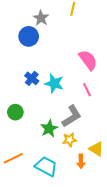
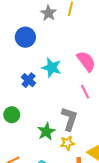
gray star: (41, 18) -> (48, 13), moved
cyan star: (54, 84) -> (52, 68), moved
gray L-shape: (72, 116) -> (69, 119), turned -40

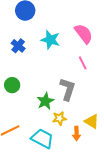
blue cross: (29, 80) -> (18, 46), moved
yellow star: (67, 143) -> (59, 118), moved

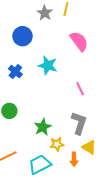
pink semicircle: (84, 34) -> (79, 41), moved
gray L-shape: (68, 89) -> (79, 123), moved
cyan trapezoid: (42, 138) -> (40, 164), turned -55

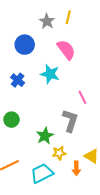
pink semicircle: (79, 41) -> (66, 50), moved
gray L-shape: (79, 123) -> (70, 121), moved

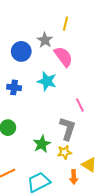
gray star: (47, 21) -> (45, 40), moved
blue cross: (18, 80) -> (14, 87), turned -32
yellow star: (59, 153) -> (64, 152), moved

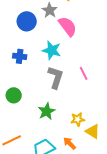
gray L-shape: (68, 129) -> (56, 77), moved
yellow star: (64, 152) -> (78, 119), moved
orange arrow: (74, 177) -> (70, 143), moved, turned 136

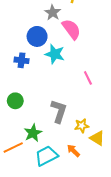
blue circle: (27, 21) -> (37, 36), moved
gray L-shape: (56, 77) -> (59, 111), moved
green star: (47, 111) -> (33, 133), moved

